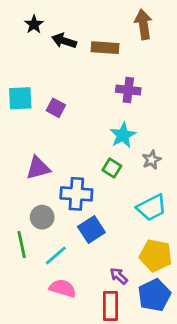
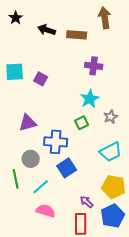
black star: (34, 24) -> (16, 18), moved
green square: (112, 168) -> (82, 123), turned 32

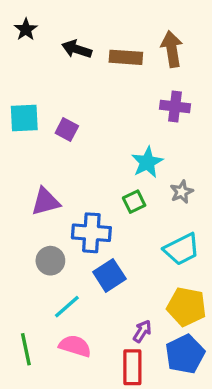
brown arrow: (105, 18) -> (172, 49), moved
purple cross: (94, 66) -> (175, 107), moved
green line: (16, 179) -> (26, 349), moved
purple arrow: (87, 202) -> (142, 331), turned 80

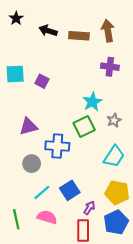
green square: (134, 202) -> (84, 126), size x1.5
cyan trapezoid: (182, 249) -> (114, 156), turned -30
blue square: (109, 275) -> (70, 190), moved

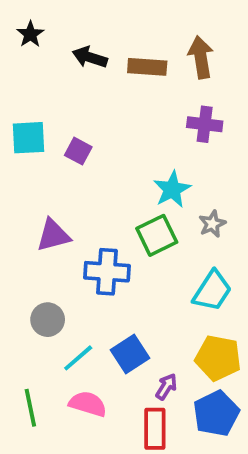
gray circle: (32, 164) -> (48, 320), moved

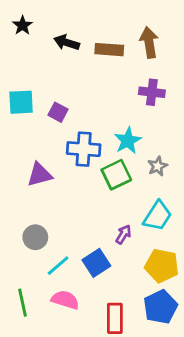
blue cross: (107, 272) -> (84, 149), moved
purple arrow: (166, 387) -> (123, 234), moved

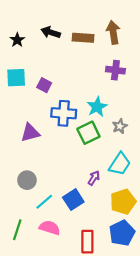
black star: (22, 25) -> (17, 40), moved
yellow pentagon: (162, 266) -> (123, 202), turned -30
green line: (22, 303) -> (17, 230), turned 30

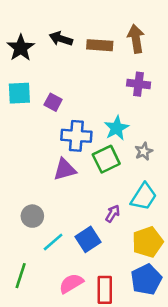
black star: (17, 40) -> (21, 48), size x1.5
purple triangle: (30, 133) -> (65, 169), moved
pink semicircle: (50, 228) -> (71, 283), moved, turned -48

